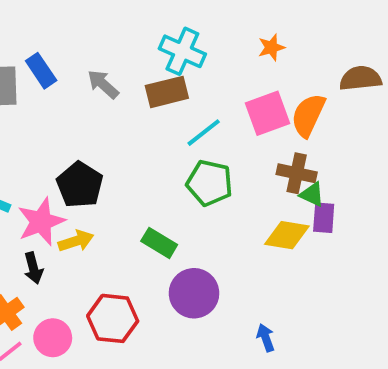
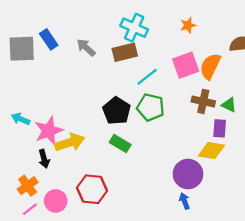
black pentagon: (80, 185) -> (117, 111), moved
green triangle: (312, 195) -> (229, 105), moved
yellow diamond: (287, 235) -> (211, 151), moved
yellow arrow: (76, 241) -> (70, 142), size x1.4
purple circle: (194, 293) -> (188, 174), moved

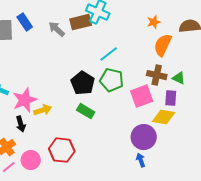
orange star: (188, 25) -> (154, 22), moved
brown rectangle: (125, 52) -> (81, 22), moved
pink square: (186, 65) -> (142, 96), moved
yellow arrow: (70, 142) -> (43, 110), size x0.7

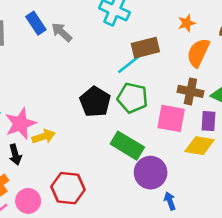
blue rectangle: (25, 22) -> (36, 23), moved
brown rectangle: (81, 22) -> (145, 48), moved
pink square: (142, 96) -> (171, 118), turned 30
green rectangle: (86, 111) -> (127, 146), moved, size x1.4
purple circle: (144, 137) -> (151, 173), moved

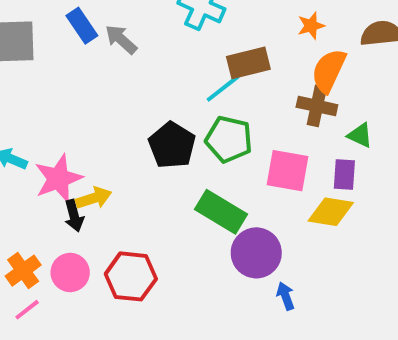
brown cross: (190, 91) -> (317, 106), moved
black arrow: (15, 155) -> (74, 216), moved
pink circle: (28, 201) -> (70, 272), moved

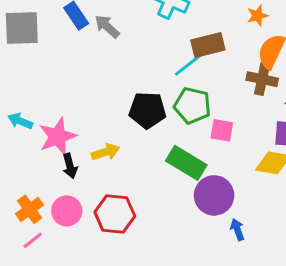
black pentagon: (172, 145) -> (147, 110), turned -30
pink square: (288, 171) -> (222, 130), moved, size x0.7
yellow arrow: (94, 198) -> (106, 152), moved

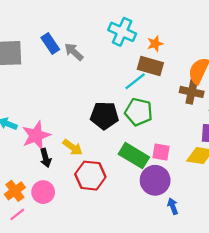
orange star: (257, 16) -> (155, 44), moved
brown rectangle: (208, 45) -> (150, 66), turned 30
pink square: (222, 130) -> (161, 152), moved
yellow arrow: (106, 152) -> (73, 147), turned 54
red hexagon: (115, 214) -> (90, 176), moved

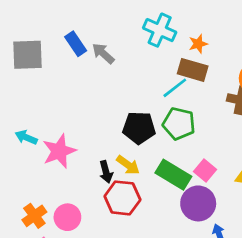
yellow arrow: (73, 147) -> (128, 165), moved
pink square: (161, 152) -> (205, 170), turned 30
black arrow: (46, 158) -> (106, 172), moved

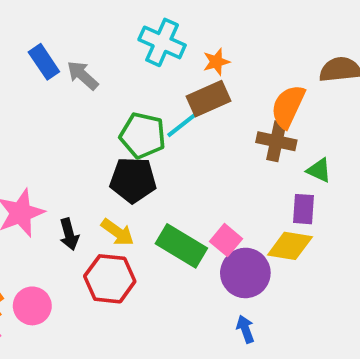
brown rectangle: (193, 70) -> (209, 99), turned -40
green pentagon: (179, 124) -> (143, 135), moved
black arrow: (106, 172) -> (69, 234), moved
purple circle: (198, 203) -> (245, 273), moved

